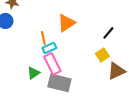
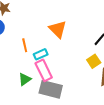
orange triangle: (66, 23) -> (58, 29), turned -42
orange line: (43, 38) -> (25, 45), moved

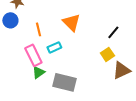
orange line: (25, 45) -> (38, 29), moved
pink rectangle: (44, 70) -> (33, 55), moved

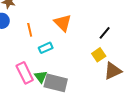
pink rectangle: (33, 55) -> (25, 73), moved
green triangle: (38, 72) -> (41, 77), moved, turned -32

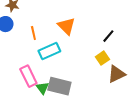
cyan rectangle: (46, 48) -> (49, 51), size x1.5
green triangle: (41, 77) -> (42, 88), moved

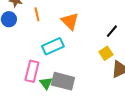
orange line: (33, 33) -> (37, 14), moved
pink rectangle: (28, 76) -> (32, 71), turned 40

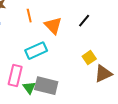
orange line: (37, 14) -> (29, 16), moved
black line: (112, 31) -> (84, 21), moved

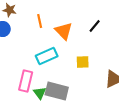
yellow square: (89, 58) -> (83, 62), moved, turned 32

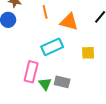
orange triangle: (64, 31) -> (69, 22), turned -30
gray rectangle: (57, 91) -> (62, 82), size x0.7

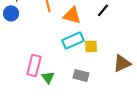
cyan rectangle: (52, 47) -> (73, 40), moved
gray rectangle: (62, 82) -> (81, 75), moved

